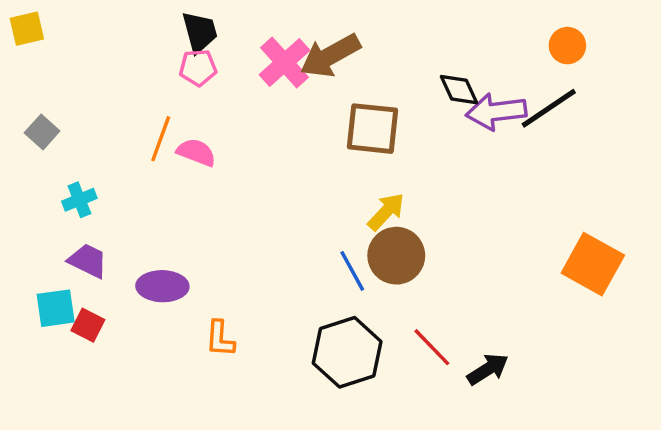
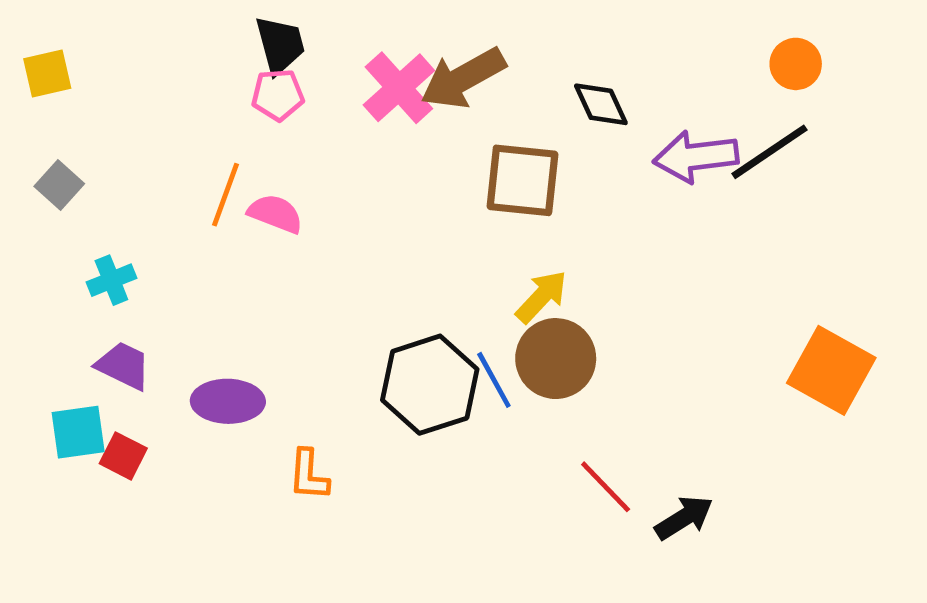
yellow square: (27, 29) -> (47, 73), moved
black diamond: (459, 90) -> (601, 104), moved
black hexagon: (347, 352) -> (430, 385), moved

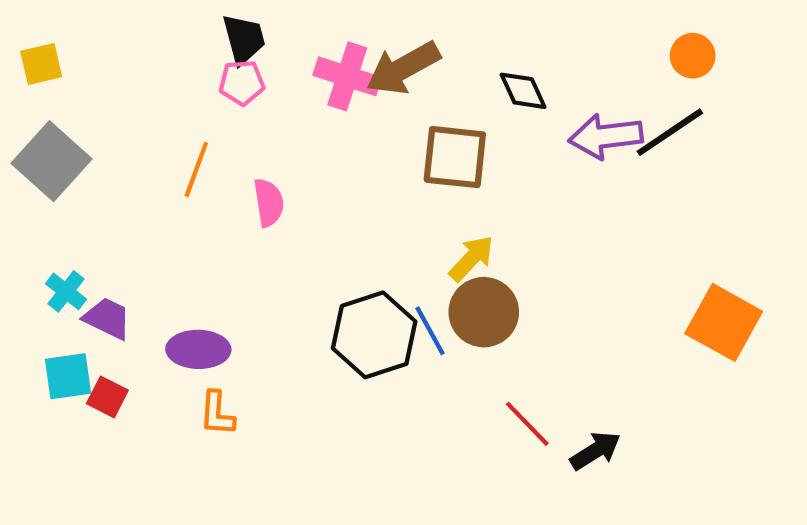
pink cross: (399, 88) -> (347, 76), turned -30
gray square: (59, 185) -> (52, 161), size x1.8
pink semicircle: (275, 214) -> (269, 203), moved, turned 60
cyan cross: (111, 280) -> (66, 291), moved, turned -30
orange L-shape: (309, 475) -> (217, 413), moved

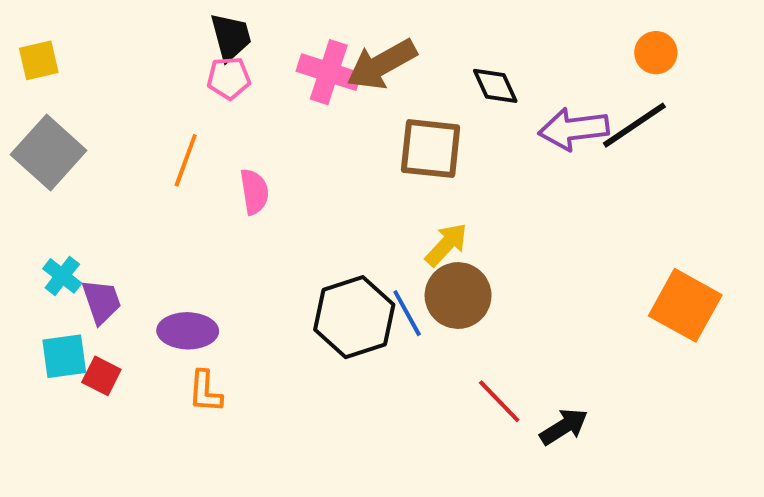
purple trapezoid: (107, 318) -> (101, 301), turned 45

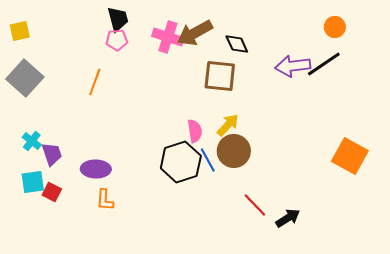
black diamond: (495, 86) -> (237, 44), moved
pink semicircle: (254, 192) -> (195, 131), moved

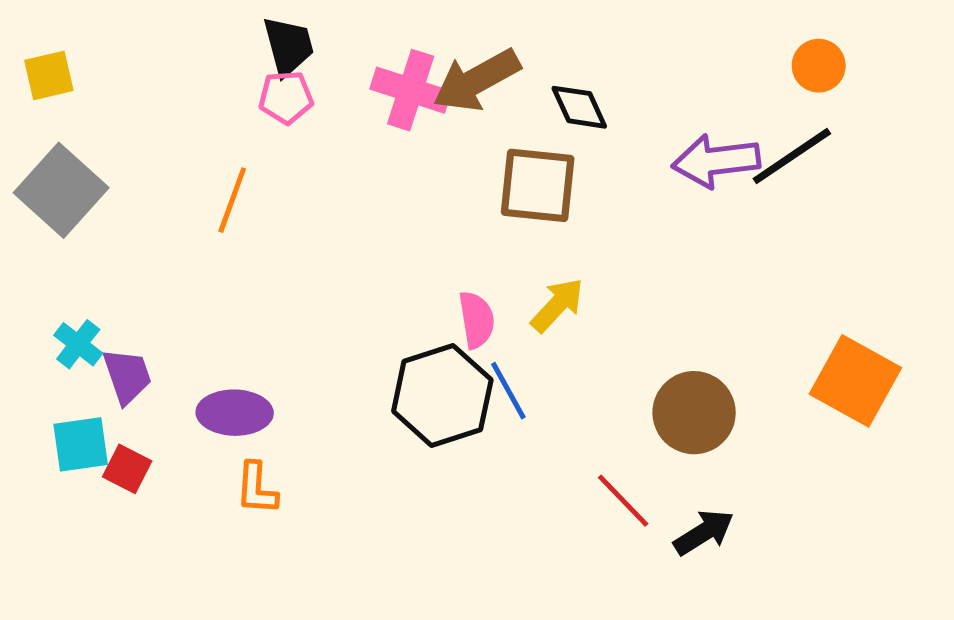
brown circle: (234, 151) -> (694, 413), moved

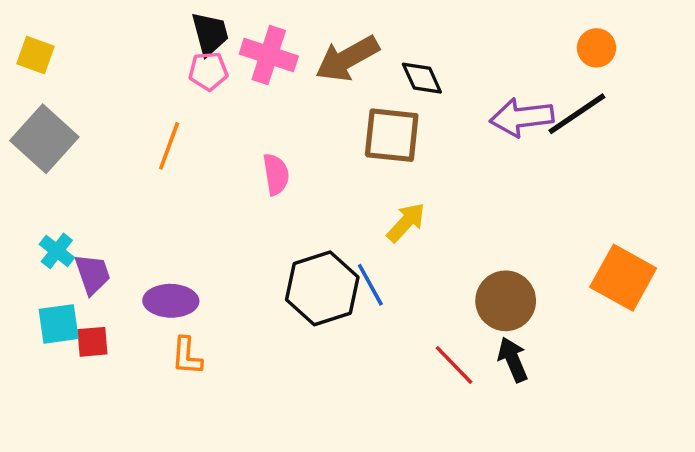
yellow square: (49, 75) -> (35, 55), turned 33
pink cross: (411, 90) -> (269, 55), moved
pink semicircle: (477, 320) -> (276, 174), moved
red square: (127, 469) -> (92, 342), turned -32
black arrow: (704, 532) -> (513, 360), moved, turned -81

